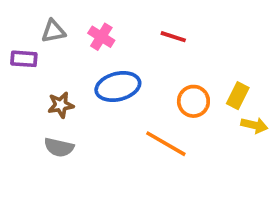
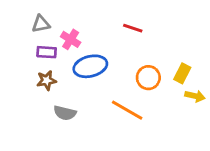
pink cross: (101, 37) -> (71, 39), moved
purple rectangle: (24, 59) -> (47, 52), moved
gray semicircle: (59, 147) -> (65, 113), moved

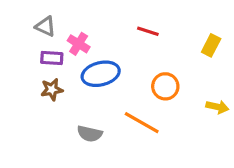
gray triangle: (41, 24) -> (45, 26), turned 36
yellow rectangle: (182, 73) -> (211, 45), moved
gray semicircle: (65, 113) -> (90, 134), moved

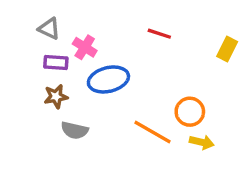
orange circle: (165, 86) -> (190, 112), moved
yellow arrow: (217, 107) -> (202, 142), moved
gray semicircle: (90, 134) -> (75, 130), moved

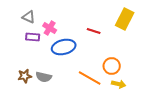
red line: (159, 34) -> (94, 31), moved
yellow rectangle: (227, 49) -> (125, 19), moved, size x1.5
brown star: (56, 96) -> (25, 76), moved

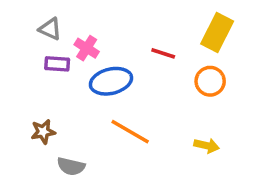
orange circle: (112, 66) -> (210, 81), moved
gray semicircle: (44, 77) -> (71, 166), moved
orange line: (90, 78) -> (130, 132), moved

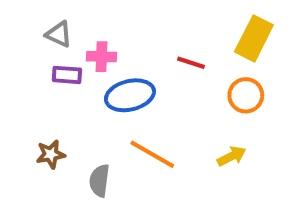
pink cross: (87, 48) -> (101, 57), turned -30
yellow arrow: (207, 146) -> (232, 156), moved, turned -40
gray semicircle: (71, 166) -> (99, 181), moved, turned 84

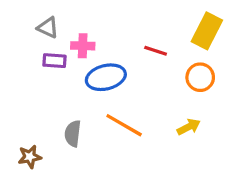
brown star: (51, 154) -> (30, 157), moved
gray semicircle: (99, 181) -> (73, 134), moved

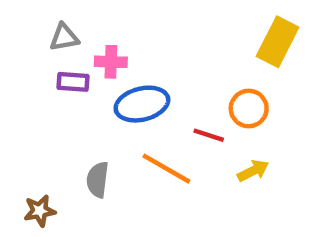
gray triangle: (48, 28) -> (64, 37), turned -35
red line: (156, 51) -> (209, 135), moved
orange circle: (200, 77) -> (249, 108), moved

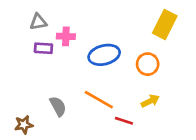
blue ellipse: (142, 104) -> (104, 55), moved
red line: (209, 135) -> (124, 121), moved
gray semicircle: (98, 180) -> (58, 106), turned 144

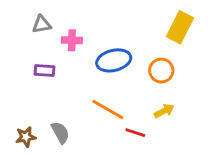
purple rectangle: (43, 48) -> (44, 71), moved
gray semicircle: (58, 106) -> (60, 133), moved

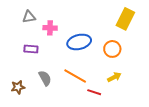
gray semicircle: (60, 133) -> (45, 78), moved
brown star: (26, 137) -> (18, 87), moved

